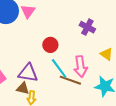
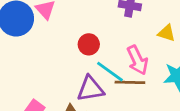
purple triangle: (28, 73) -> (90, 89), moved

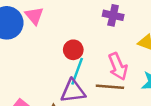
cyan line: (110, 72) -> (77, 71), moved, turned 72

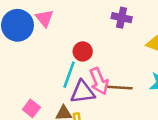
pink arrow: (118, 66) -> (99, 81), moved
cyan line: (77, 71) -> (69, 75), moved

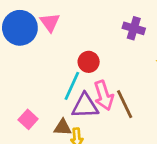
brown line: (119, 88) -> (125, 104), turned 56

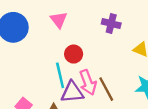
pink triangle: (50, 22) -> (59, 20), moved
cyan line: (72, 86) -> (60, 75), turned -35

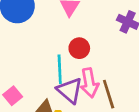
purple triangle: (72, 92) -> (70, 90), turned 35

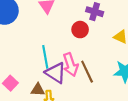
red circle: (79, 48) -> (80, 30), moved

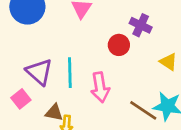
brown line: (87, 72) -> (143, 110), moved, turned -40
purple triangle: (56, 73) -> (39, 72), moved

